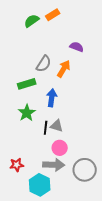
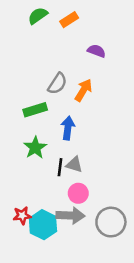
green semicircle: (32, 21) -> (38, 16), moved
purple semicircle: (77, 47) -> (97, 51), moved
cyan hexagon: (40, 185) -> (43, 225), moved

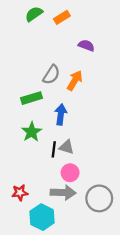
cyan hexagon: (43, 225) -> (42, 217), moved

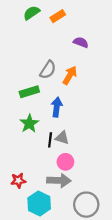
gray circle: (99, 198) -> (86, 205), moved

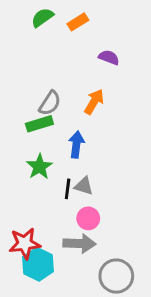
gray semicircle: (48, 70) -> (50, 103), moved
red star: (18, 180) -> (25, 244), size x1.5
cyan hexagon: (39, 203) -> (38, 264), moved

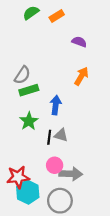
orange arrow: (94, 102) -> (81, 76), moved
gray semicircle: (50, 103) -> (22, 75), moved
pink circle: (88, 218) -> (55, 165), moved
gray arrow: (79, 244) -> (71, 174), moved
gray circle: (116, 276) -> (60, 201), moved

